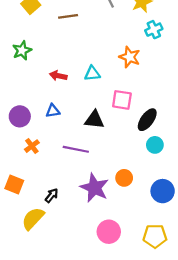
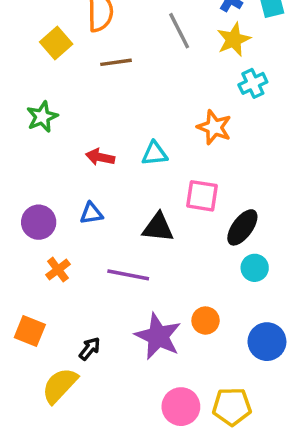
yellow pentagon: (155, 236) -> (232, 407), moved

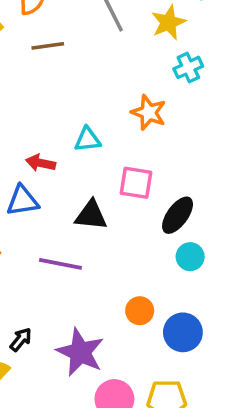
red arrow: (100, 157) -> (41, 163), moved
blue triangle: (91, 213) -> (23, 201), size x1.4
purple star: (158, 336) -> (80, 352), moved
blue circle: (267, 342) -> (183, 332), moved

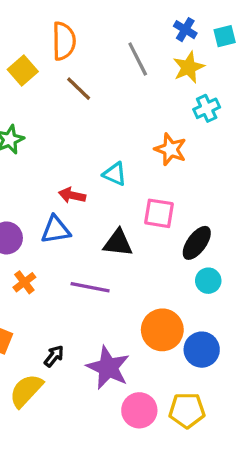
brown line: (48, 46) -> (79, 89), turned 52
cyan triangle: (87, 140) -> (115, 174), turned 30
orange circle: (140, 311) -> (162, 330), size x1.6

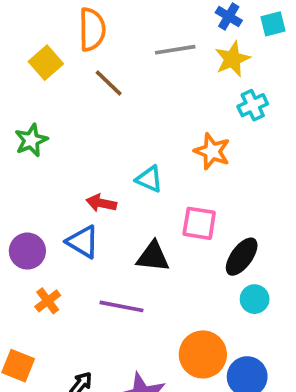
gray line: (138, 59) -> (175, 50), turned -72
blue triangle: (56, 230) -> (83, 242), turned 40

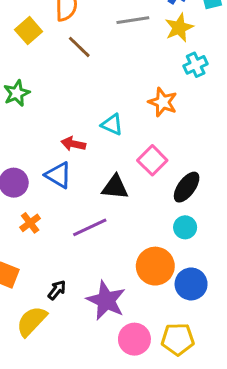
pink square: (199, 223) -> (152, 160), turned 36
cyan circle: (255, 299) -> (185, 227), moved
purple line: (122, 306) -> (90, 227), turned -36

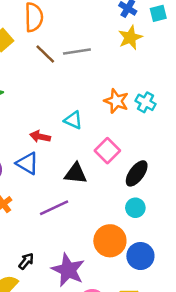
gray line: (133, 20) -> (77, 51), moved
cyan cross: (196, 65) -> (146, 102), moved, turned -36

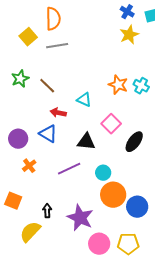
gray line: (77, 51) -> (57, 46), moved
brown line: (45, 54) -> (47, 86), moved
cyan circle: (135, 208) -> (103, 173), moved
black arrow: (26, 261) -> (47, 211), turned -40

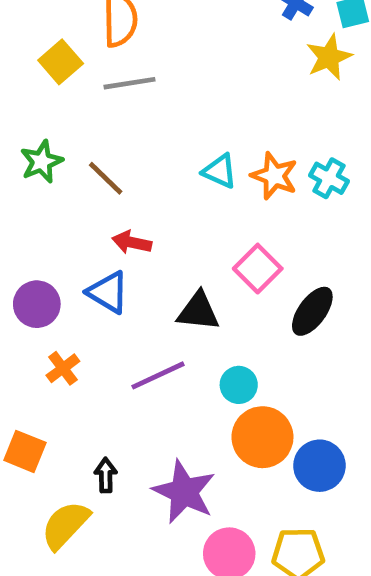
yellow star: (129, 35) -> (329, 57), moved
cyan triangle: (84, 100) -> (220, 171), moved

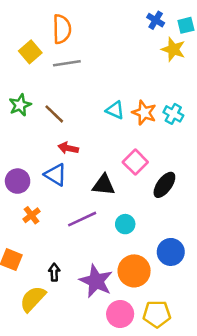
yellow star: (329, 57) -> (173, 49), turned -30
orange circle: (262, 437) -> (134, 271), moved
blue circle: (319, 466) -> (171, 252), moved

